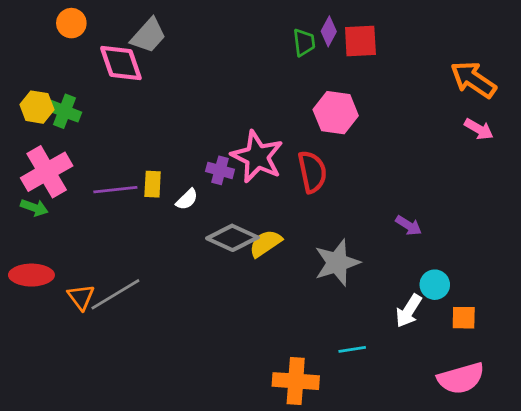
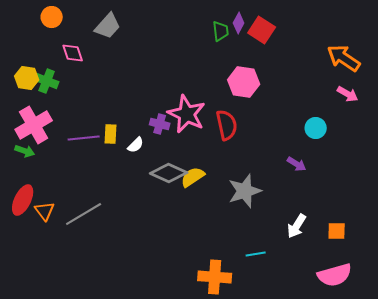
red square: (360, 41) -> (262, 30), turned 36
pink diamond: (121, 63) -> (73, 53), moved, size x0.7
red ellipse: (31, 275) -> (23, 200), turned -64
cyan circle: (435, 285) -> (316, 128), moved
orange triangle: (81, 297) -> (45, 211), moved

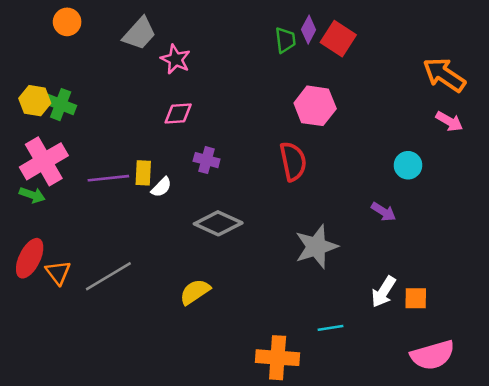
pink diamond: (73, 53) -> (178, 114), moved, turned -75
pink star: (187, 114) -> (176, 59), moved, size x0.6
white semicircle: (136, 145) -> (161, 187), moved
yellow semicircle: (193, 177) -> (195, 292), moved
orange square: (337, 231) -> (416, 298), moved

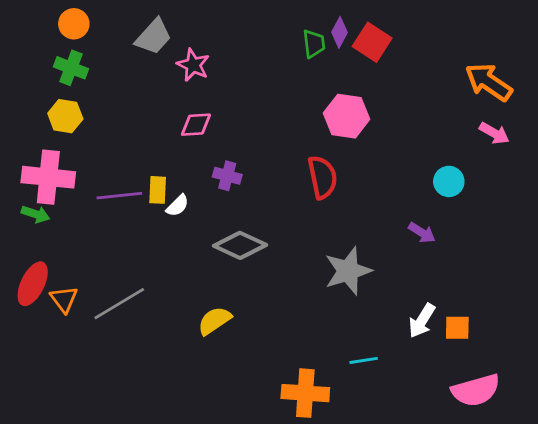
yellow hexagon: (35, 101) -> (65, 116), moved
green cross: (61, 105) -> (71, 68), moved
pink cross: (44, 161) -> (48, 177), turned 36

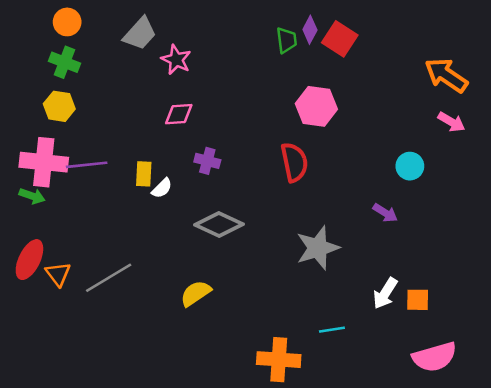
purple line: (119, 196) -> (87, 165), moved

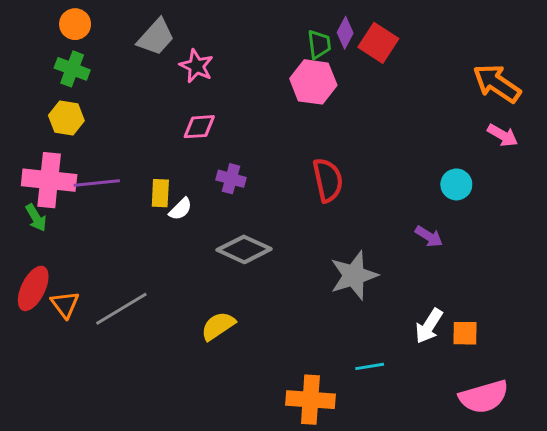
pink hexagon: (316, 106) -> (313, 82), moved
green arrow: (32, 196) -> (36, 218), turned 40

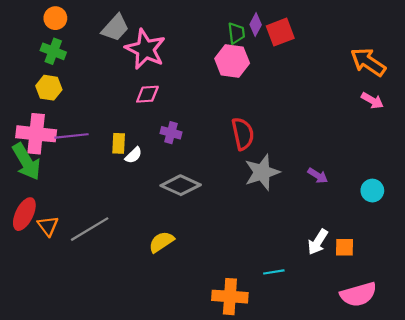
red square: (378, 43) -> (280, 32), turned 36
pink star: (196, 66) -> (145, 49), size x1.6
cyan circle: (456, 184) -> (372, 191), moved
green arrow: (36, 218) -> (26, 162), size x1.8
gray star: (354, 275) -> (262, 172), moved

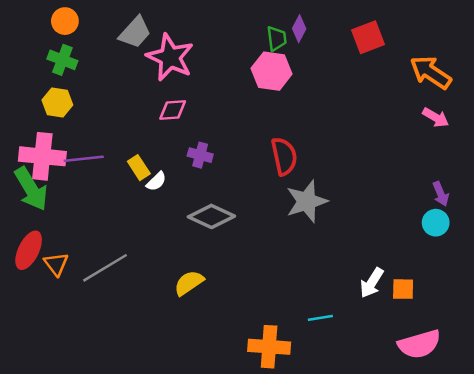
red square: (280, 32) -> (368, 37), moved
yellow rectangle: (119, 143) -> (139, 168), turned -36
purple arrow: (318, 176) -> (441, 194), moved, turned 36

